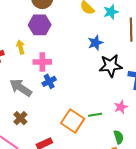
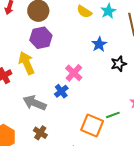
yellow arrow: (21, 47) -> (27, 63), size x1.6
pink cross: (42, 62) -> (74, 73), moved, turned -36
black star: (111, 66) -> (119, 64), size x0.7

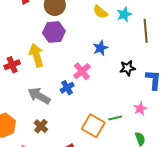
blue star: (99, 44) -> (100, 48), moved

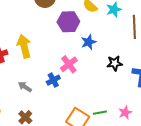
purple hexagon: (54, 32) -> (68, 22), moved
gray arrow: (39, 96) -> (25, 87), size x0.6
pink star: (140, 109) -> (125, 112), moved

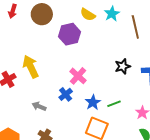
blue star: (89, 42) -> (93, 102), moved
green line: (100, 113) -> (114, 104), moved

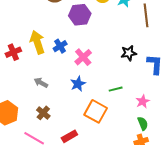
blue cross: (66, 94) -> (60, 46), moved
blue star: (93, 102) -> (78, 84), moved

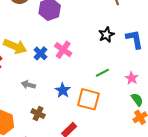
yellow arrow: (37, 42) -> (15, 46), turned 145
blue cross: (60, 46) -> (40, 53), moved
blue star: (78, 84) -> (63, 90), moved

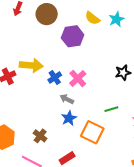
yellow arrow: (15, 46) -> (31, 65), turned -30
gray arrow: (28, 85) -> (67, 99), moved

